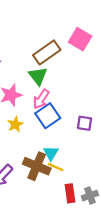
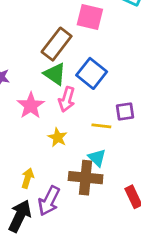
blue square: (48, 116) -> (92, 73), moved
yellow star: (15, 124) -> (58, 137), moved
yellow line: (56, 167) -> (101, 126), moved

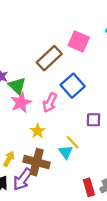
green triangle: (55, 74) -> (17, 86), moved
yellow line: (101, 126) -> (73, 142), moved, turned 32
brown cross: (86, 178) -> (36, 162), moved

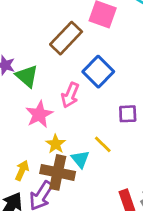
pink star: (21, 103) -> (39, 114), moved
yellow star: (38, 131) -> (56, 144), moved
cyan triangle: (66, 152) -> (80, 159), moved

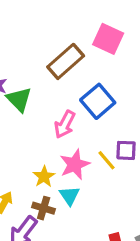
pink star: (39, 114) -> (75, 164), moved
yellow line: (103, 144) -> (106, 160), moved
brown cross: (58, 172) -> (44, 208), size x0.6

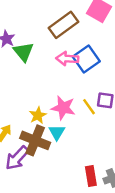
pink arrow: (65, 124) -> (67, 59), moved, turned 60
pink star: (75, 164) -> (63, 108), turned 30
brown cross: (44, 208) -> (35, 140), size x1.6

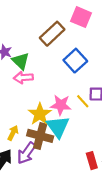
pink arrow: (67, 59) -> (23, 78), moved
yellow star: (38, 115) -> (40, 114), size x1.5
cyan triangle: (57, 132) -> (58, 127), size x1.6

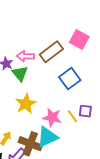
pink arrow: (23, 78) -> (25, 56), moved
yellow star: (40, 114) -> (26, 104), moved
cyan triangle: (58, 127) -> (47, 137), turned 35

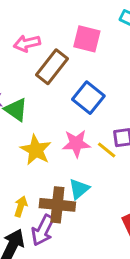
pink arrow: (25, 56) -> (27, 43), moved
pink star: (52, 117) -> (76, 143), moved
cyan triangle: (47, 137) -> (79, 189), size x0.7

